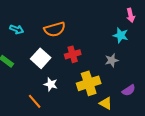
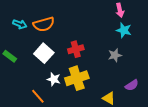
pink arrow: (131, 15) -> (120, 10), moved
orange semicircle: (55, 29) -> (44, 24), moved
yellow cross: (89, 83) -> (77, 78), moved

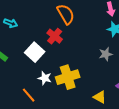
orange semicircle: (44, 24) -> (66, 14), moved, turned -105
red cross: (76, 49) -> (55, 36), moved, turned -35

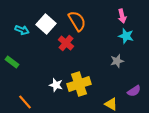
white square: (35, 52) -> (46, 24), moved
orange line: (29, 95) -> (25, 102), moved

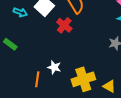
yellow cross: (79, 84) -> (83, 79), moved
orange line: (25, 102) -> (37, 79), moved, turned 49

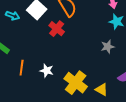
orange line: (37, 79) -> (22, 68), moved
yellow cross: (83, 79) -> (76, 83), turned -35

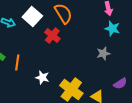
orange line: (22, 68) -> (17, 62), moved

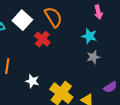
cyan star: (112, 28) -> (89, 36), moved

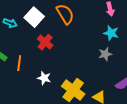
cyan star: (89, 36) -> (111, 33), moved
red cross: (42, 39) -> (45, 42), moved

